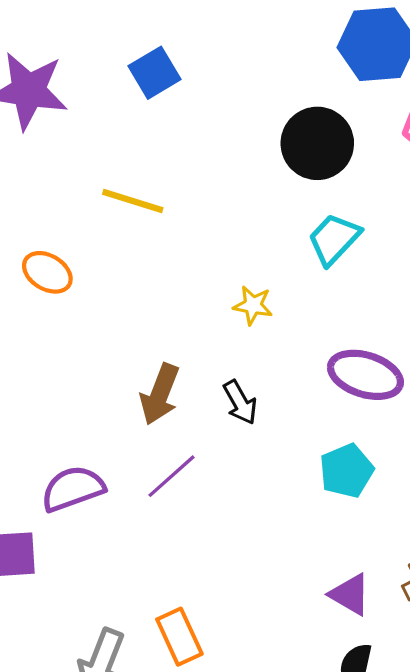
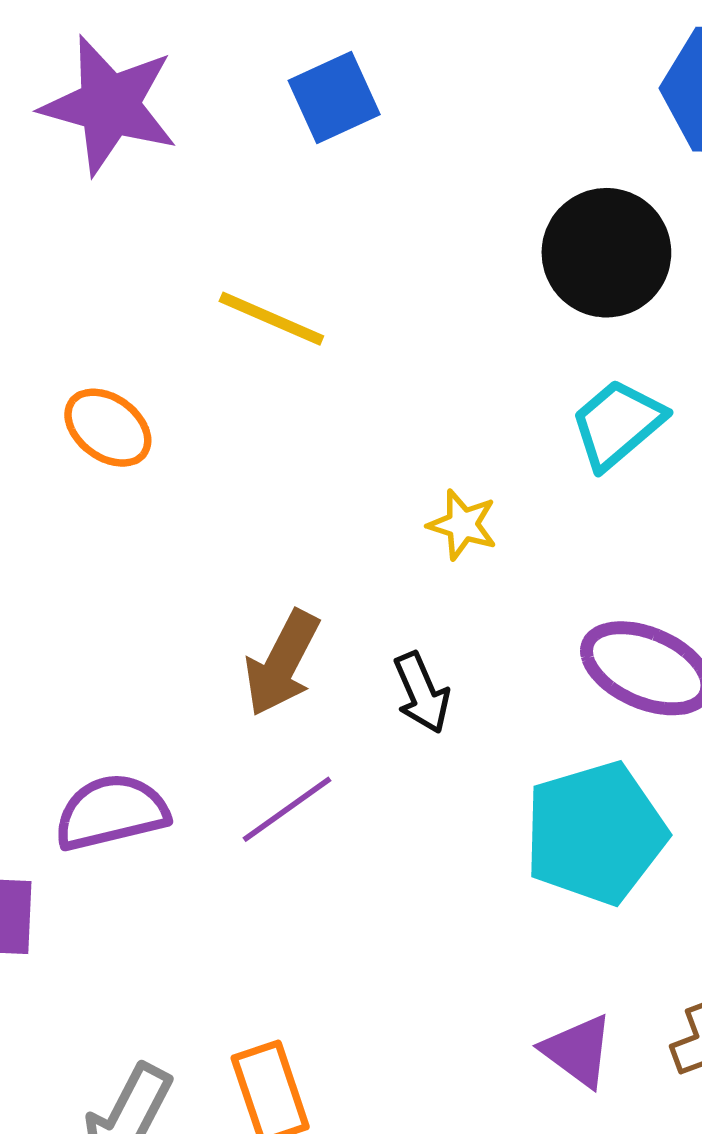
cyan pentagon: (347, 471) -> (595, 833), size x1.5

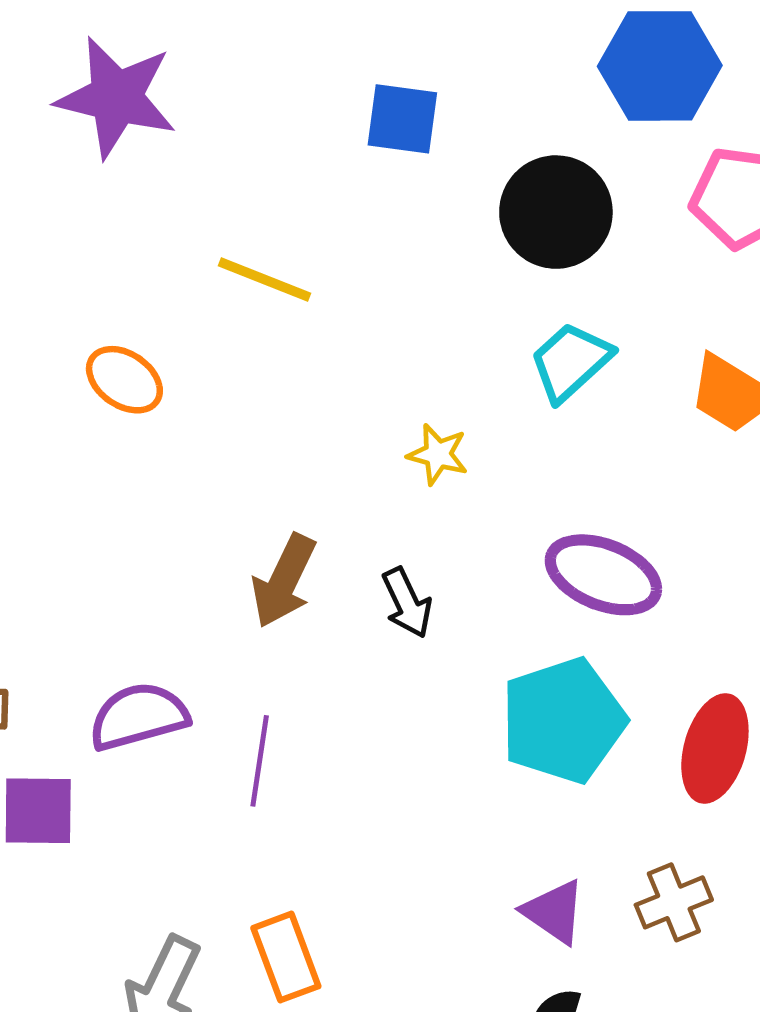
blue square: (334, 98) -> (402, 119), moved, turned 34
purple line: (287, 809) -> (260, 761), moved, turned -44

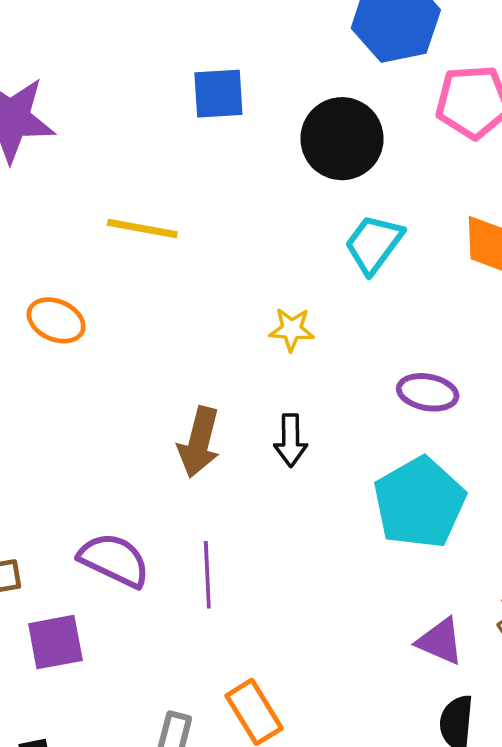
purple ellipse: (603, 575) -> (428, 392), size x0.7
black arrow: (407, 603) -> (291, 440), turned 36
purple semicircle: (139, 716) -> (114, 560), turned 52

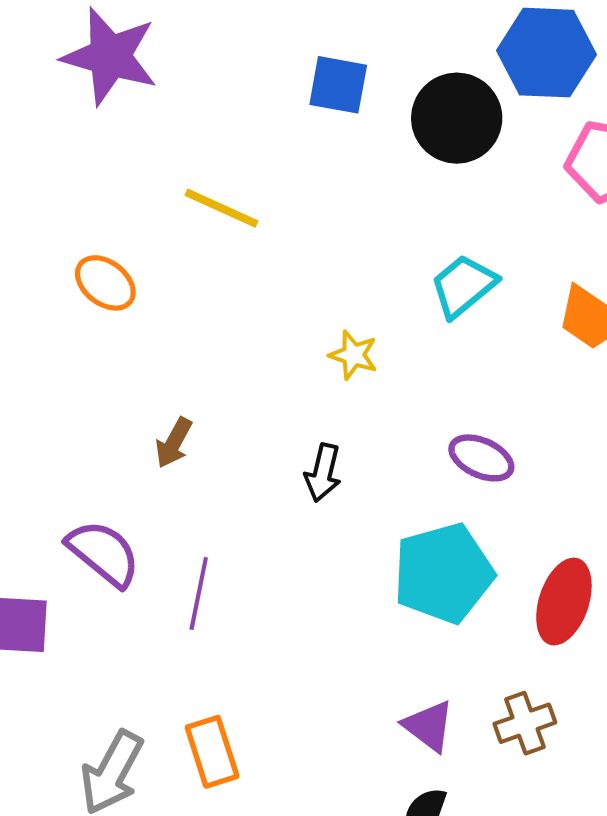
black circle: (342, 139) -> (457, 118), moved
brown arrow: (199, 442) -> (174, 443), moved, size x0.7

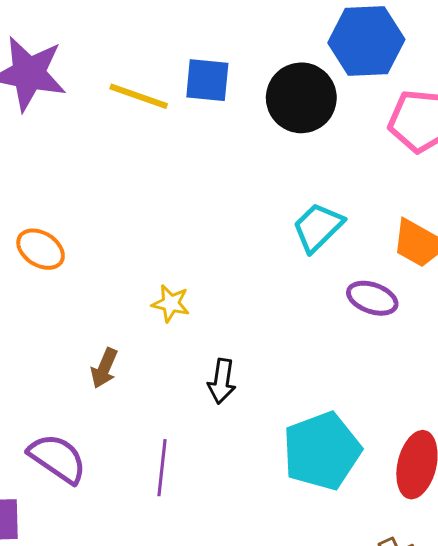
yellow line: (221, 208) -> (139, 96), moved
yellow star: (353, 355) -> (171, 303), moved
purple ellipse: (481, 458) -> (372, 298), moved
purple line: (199, 594) -> (162, 468), moved

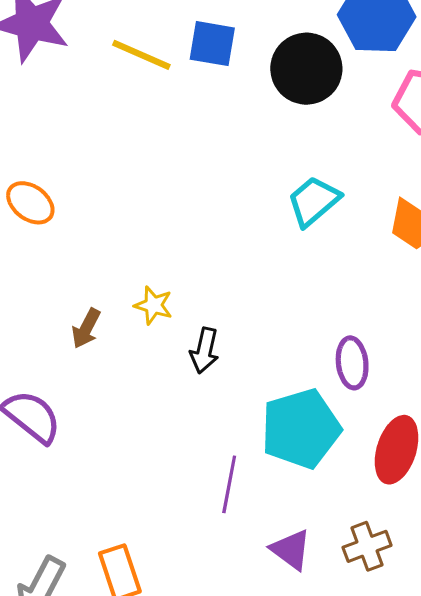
purple ellipse: (372, 298) -> (352, 363), moved, turned 60
yellow star: (171, 303) -> (154, 305), moved
purple line: (162, 468) -> (229, 484), moved

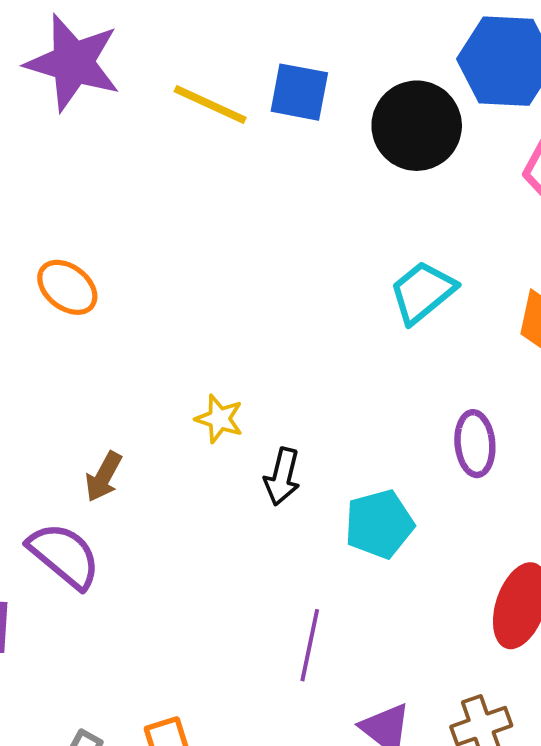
brown arrow: (86, 328) -> (104, 477), moved
purple ellipse: (352, 363) -> (475, 444), moved
cyan pentagon: (301, 429) -> (379, 524), moved, size x0.7

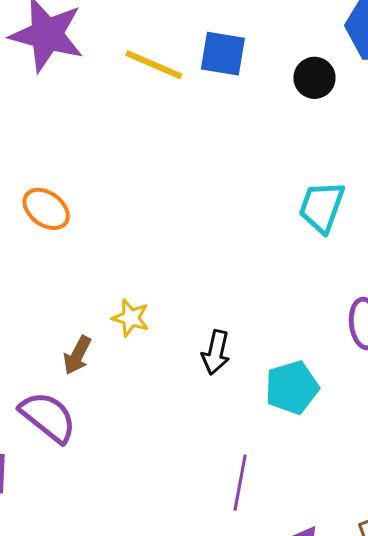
black circle: (417, 126) -> (314, 78), size x0.6
cyan trapezoid: (422, 292) -> (322, 207), turned -30
yellow star: (219, 419) -> (131, 318), moved

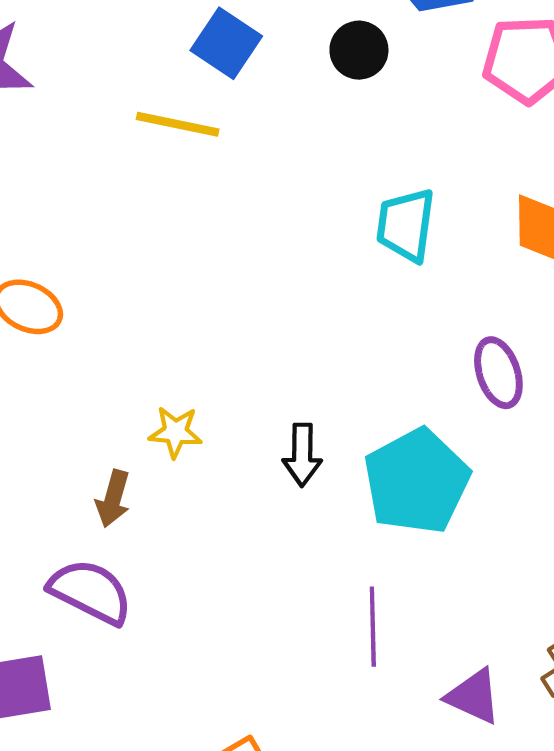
blue square: (223, 54) -> (226, 43), turned 36
yellow line: (154, 65) -> (178, 124), moved
cyan pentagon: (292, 388) -> (417, 481), size x1.4

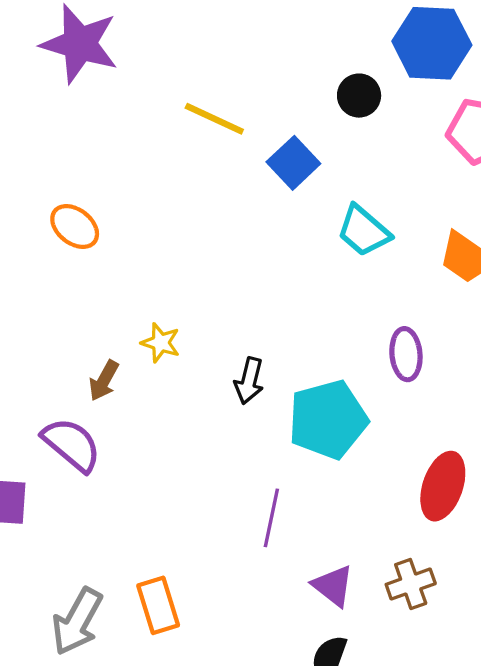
blue square: (226, 43) -> (293, 163), moved
cyan trapezoid: (406, 225) -> (364, 231), turned -70

